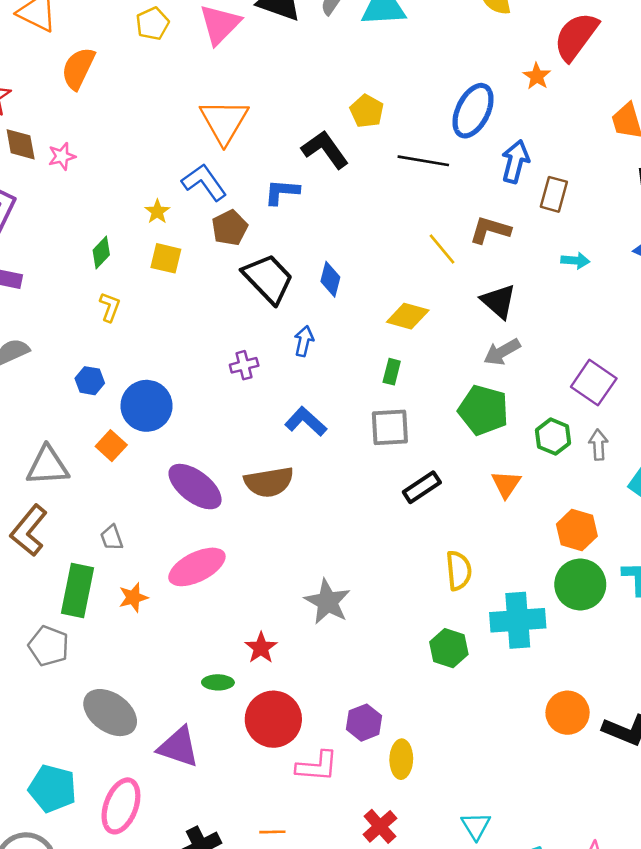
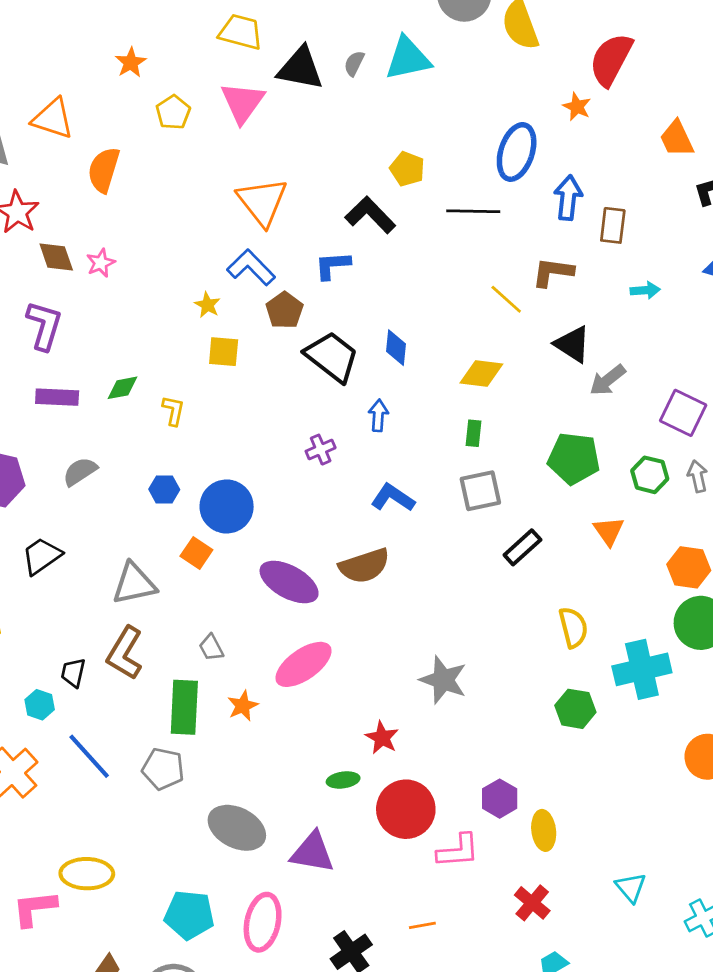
green diamond: (101, 253) -> (123, 388), moved, turned 44
gray arrow: (502, 352) -> (608, 380), moved

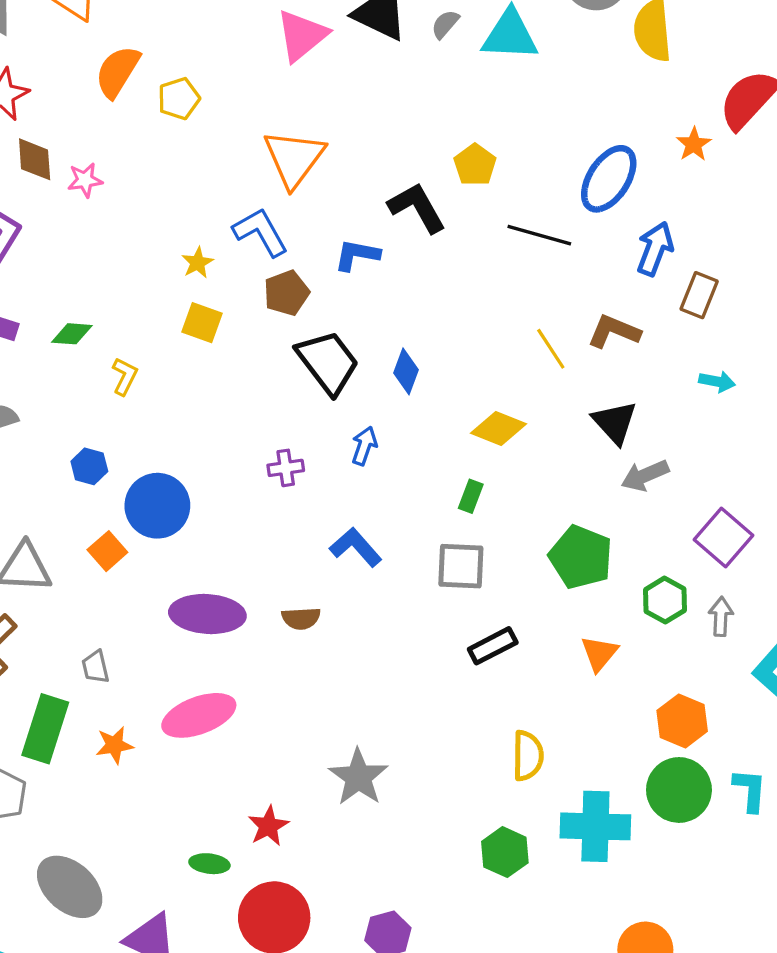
yellow pentagon: (173, 112) -> (179, 99), moved
brown semicircle: (364, 566) -> (301, 618), size x0.6
purple ellipse: (289, 582) -> (207, 614), turned -40

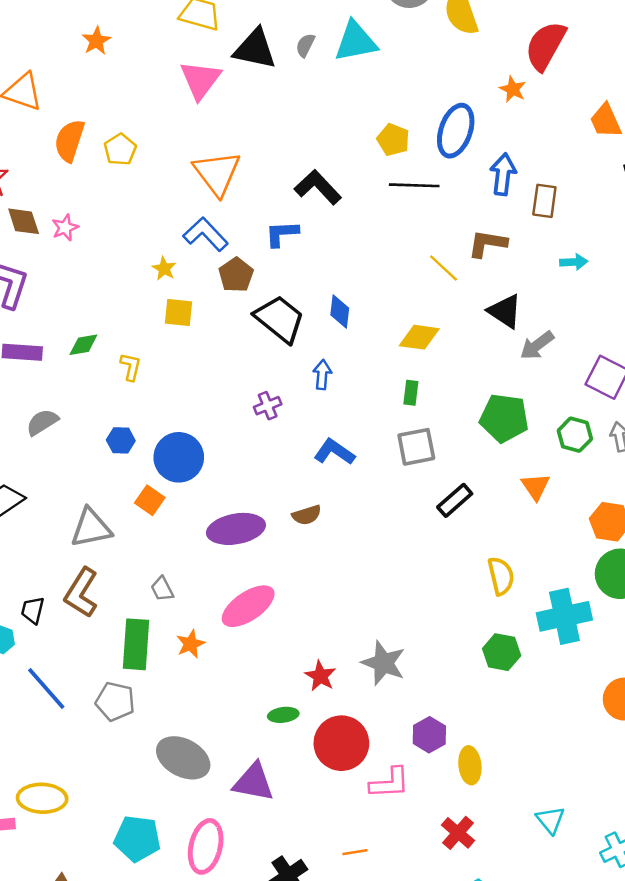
yellow pentagon: (475, 165) -> (393, 140), moved
gray star: (358, 777) -> (384, 663), moved

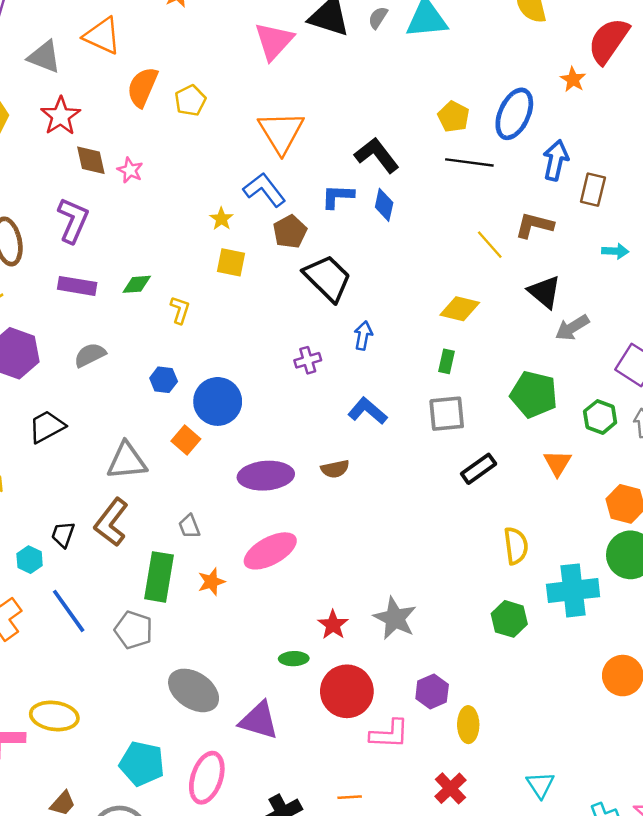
pink star: (65, 228) -> (130, 170), turned -30
blue diamond: (340, 311) -> (384, 205), moved

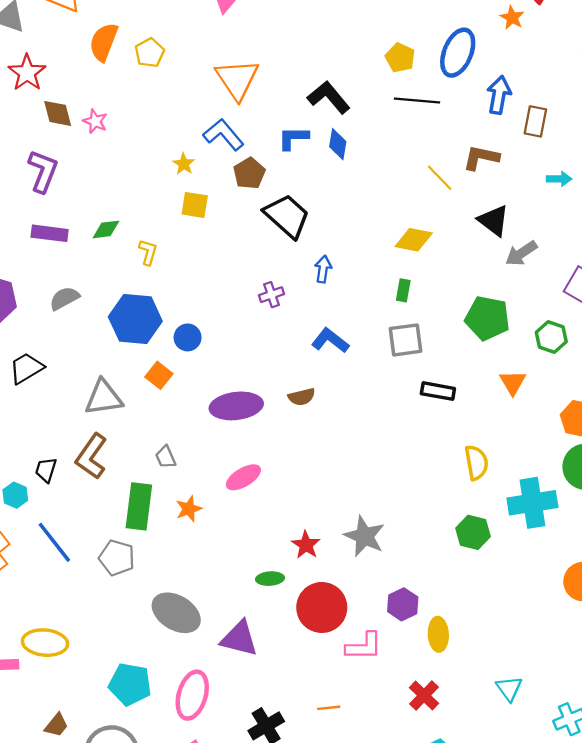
blue hexagon: (164, 380) -> (135, 319), size x2.0
blue circle: (218, 401) -> (188, 337), size x0.6
black rectangle: (479, 469) -> (438, 391), turned 48
pink ellipse: (270, 551) -> (243, 477), size x0.7

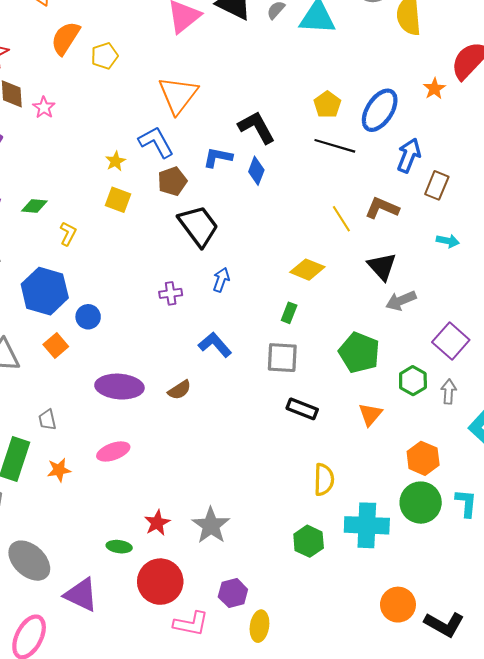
brown semicircle: (302, 397) -> (179, 390), turned -30

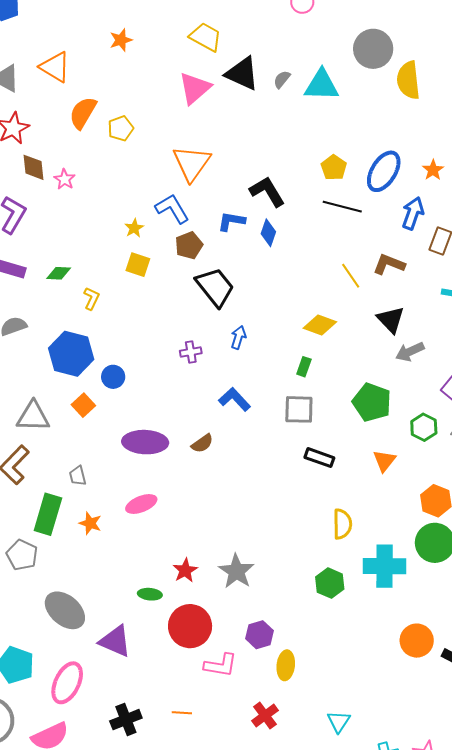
orange star: (434, 89) -> (433, 170), moved
orange star: (59, 470) -> (90, 523), turned 30

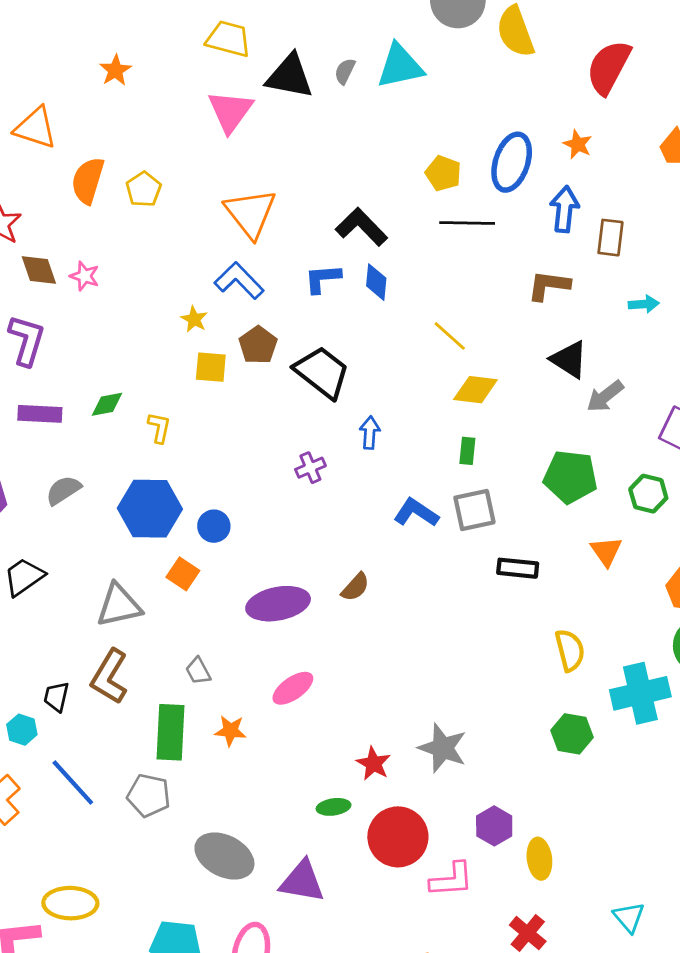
brown pentagon: (189, 245) -> (258, 345), moved
yellow line: (351, 276) -> (450, 336), moved
blue L-shape: (235, 399) -> (416, 513), moved

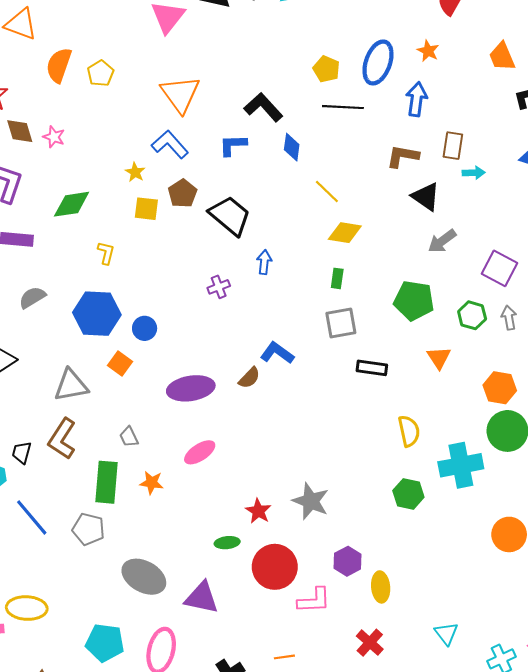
brown rectangle: (610, 238) -> (453, 146), moved
blue diamond: (376, 282) -> (292, 147), moved
black triangle: (569, 359) -> (426, 197), moved
green diamond: (107, 404) -> (72, 204), moved, size x1.5
blue L-shape: (416, 513) -> (277, 353), moved

